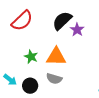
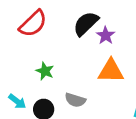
orange triangle: (56, 57) -> (111, 71), moved

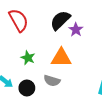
red semicircle: (33, 24) -> (19, 20), turned -75
orange triangle: (111, 71) -> (61, 58), moved

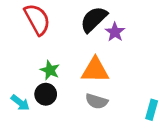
gray semicircle: (52, 81) -> (97, 101), moved
black circle: (27, 88) -> (46, 94), moved

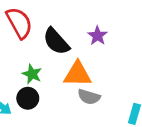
black semicircle: (94, 19) -> (56, 41), moved, turned -88
gray semicircle: (97, 101) -> (89, 97), moved

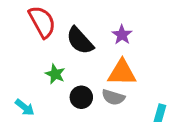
orange triangle: (78, 74) -> (122, 73), moved
black circle: (28, 98) -> (81, 97), moved

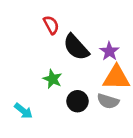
red semicircle: (42, 22) -> (51, 25), moved, size x0.6
purple star: (122, 35) -> (109, 51), moved

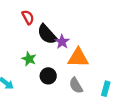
purple star: (109, 51) -> (62, 42), moved
gray semicircle: (108, 101) -> (76, 85), moved, turned 42

